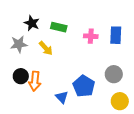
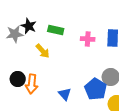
gray star: (19, 44) -> (15, 34), moved
blue pentagon: (84, 86) -> (96, 89), moved
blue triangle: (62, 97) -> (65, 94), moved

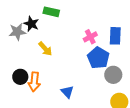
green rectangle: (56, 30) -> (51, 12), moved
pink cross: (88, 39) -> (90, 37), turned -32
blue pentagon: (96, 89) -> (98, 58), moved

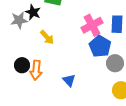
pink cross: (90, 37) -> (92, 25), size x1.5

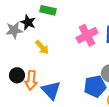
blue pentagon: (100, 46) -> (95, 86), moved, turned 30
blue triangle: (69, 80) -> (51, 90), moved, size x1.5

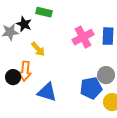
orange arrow: (31, 80) -> (25, 71), moved
blue triangle: (51, 90) -> (47, 92), turned -30

